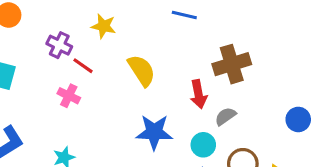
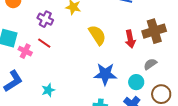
red line: (83, 66) -> (44, 43), moved
red arrow: (199, 94) -> (130, 39), moved
pink cross: (69, 96) -> (25, 51), moved

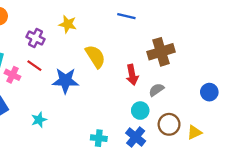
red arrow: (130, 39) -> (132, 75), moved
blue star: (105, 74) -> (65, 81), moved

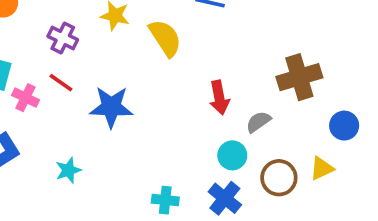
brown cross: (161, 52) -> (299, 77), moved
yellow semicircle: (95, 56) -> (165, 38), moved
yellow triangle: (194, 132) -> (322, 168), moved

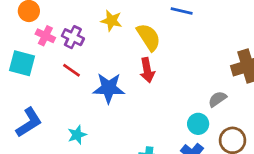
pink cross: (25, 98) -> (45, 36), moved
red arrow: (219, 98) -> (147, 70), moved

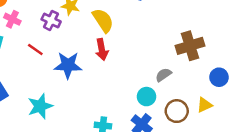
purple cross: (73, 37) -> (51, 20), moved
cyan star: (77, 135) -> (40, 106), size x1.5

